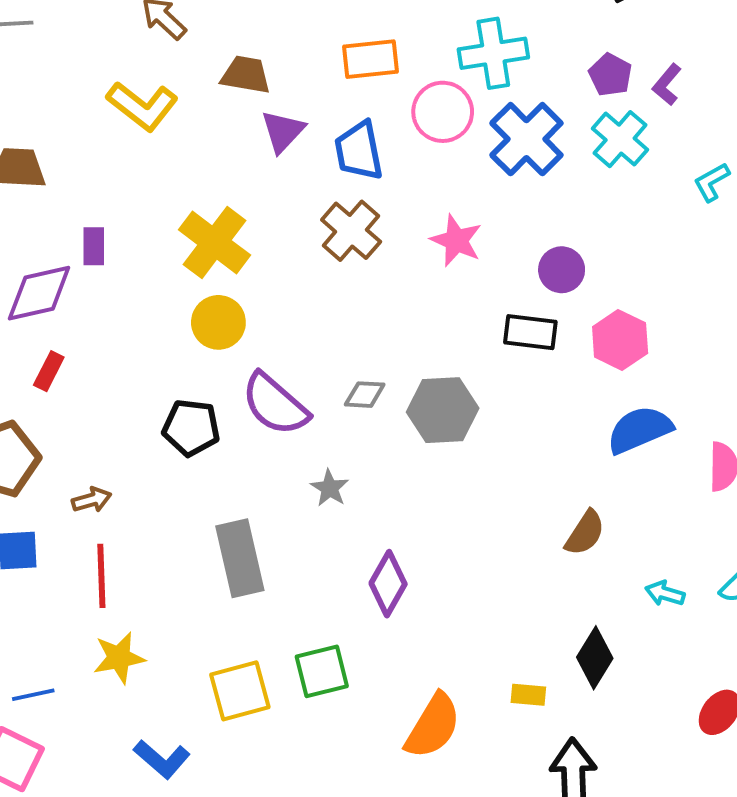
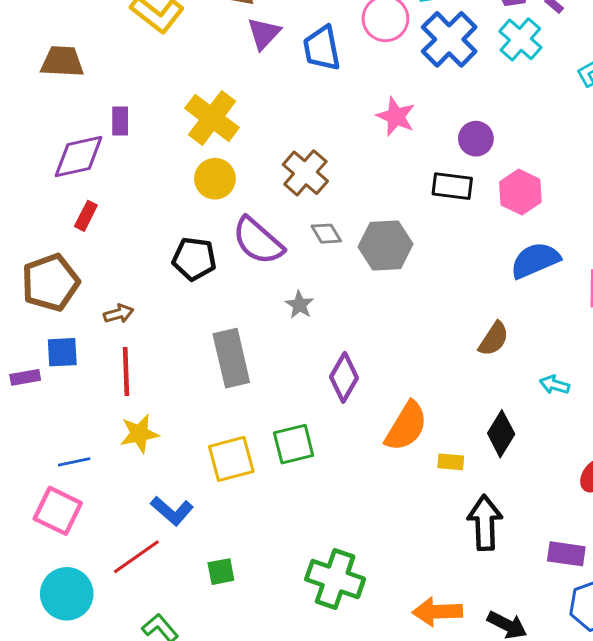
brown cross: (351, 231) -> (305, 173), moved
gray diamond: (365, 395) -> (326, 234), turned 56
orange semicircle: (433, 726) -> (406, 426), moved

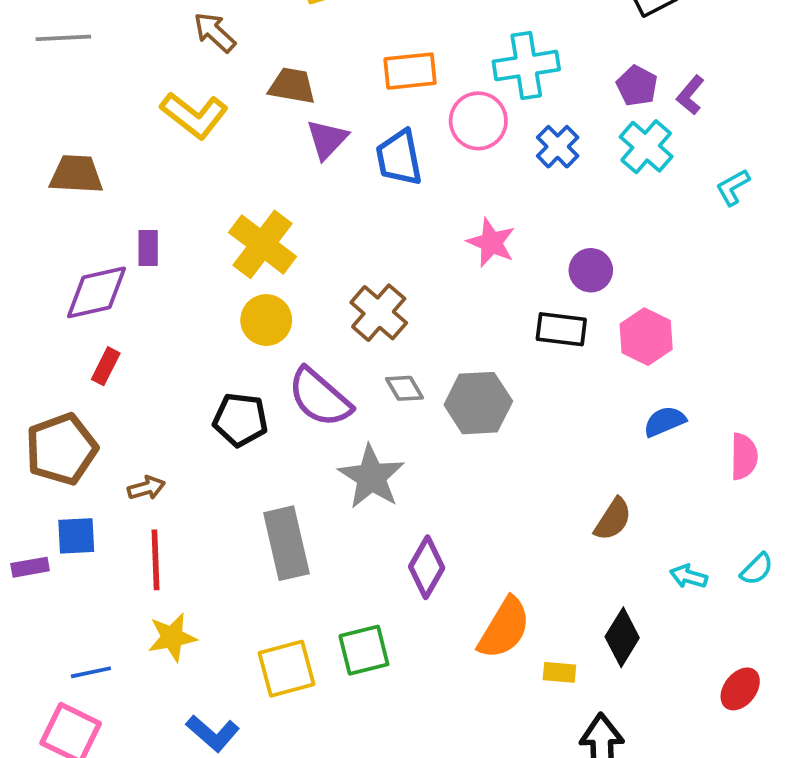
blue cross: (449, 39) -> (558, 147), size x0.6
blue semicircle: (535, 260) -> (665, 421), size x0.7
gray star: (299, 305) -> (371, 477), size x1.8

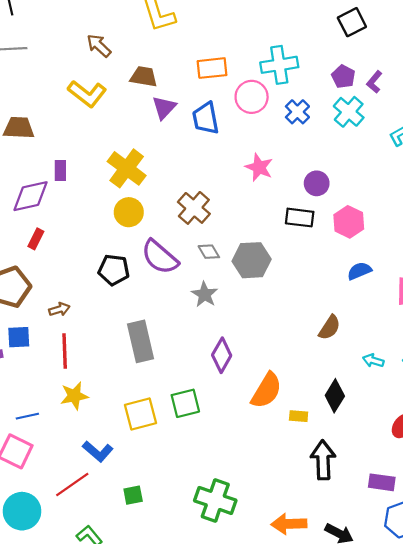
gray star: (371, 477) -> (205, 294), moved, size x0.7

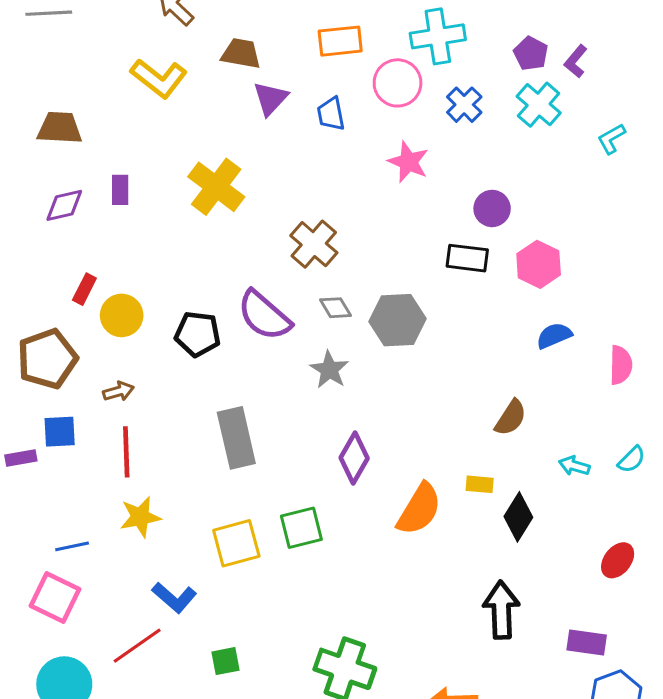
blue trapezoid: (206, 118) -> (331, 114), size x0.7
pink star: (259, 167) -> (408, 162), moved
purple diamond: (31, 196) -> (64, 205), moved, size x0.7
yellow circle: (129, 212) -> (122, 315), moved
yellow rectangle: (299, 416) -> (480, 484), moved

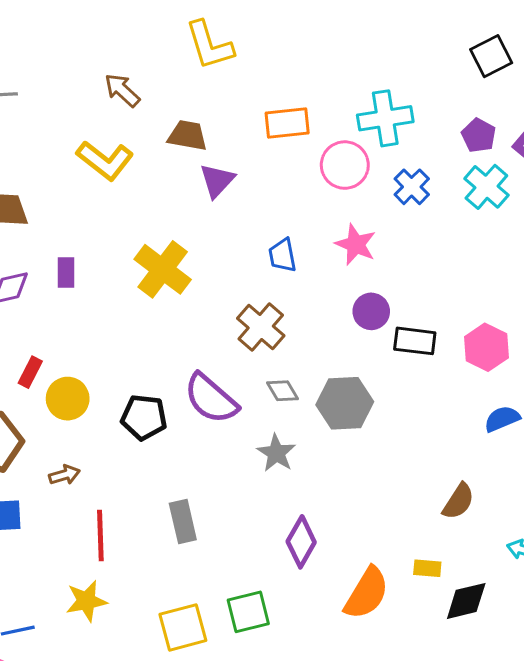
blue trapezoid: (331, 114) -> (282, 255), moved
purple circle: (492, 208) -> (371, 311), moved
gray rectangle: (236, 438) -> (183, 522), size x0.7
red line: (126, 452) -> (100, 536), moved
black diamond: (518, 517) -> (466, 601), turned 45

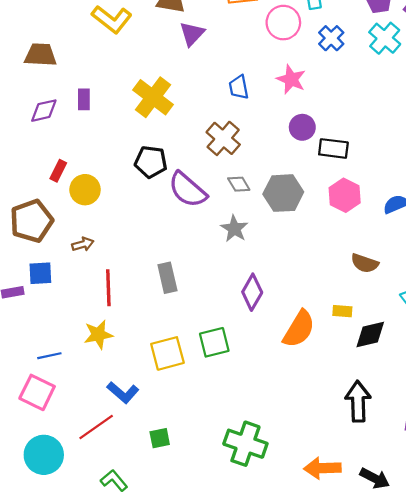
pink hexagon: (486, 347) -> (345, 195), moved
black pentagon: (144, 417) -> (151, 162), moved
brown semicircle: (458, 501) -> (365, 263), turned 76

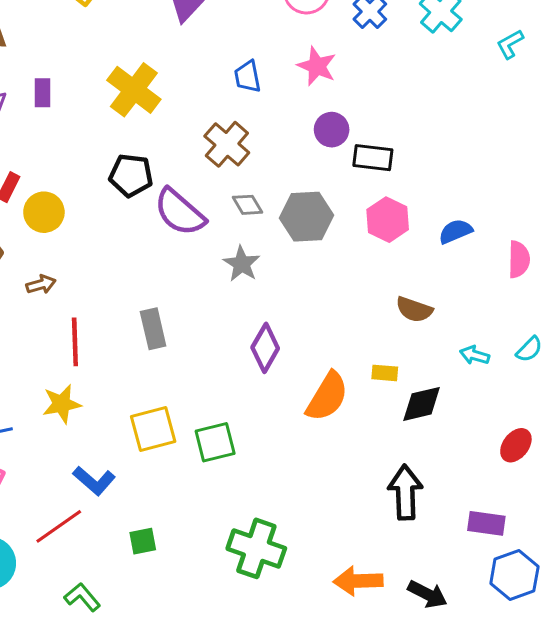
green square: (214, 342) -> (215, 442), moved

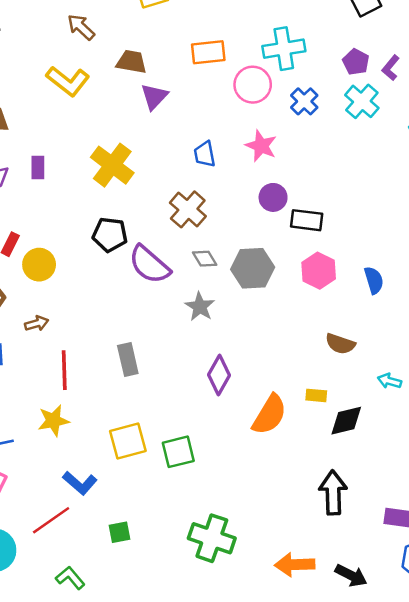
blue semicircle: (455, 231) -> (374, 280), turned 96

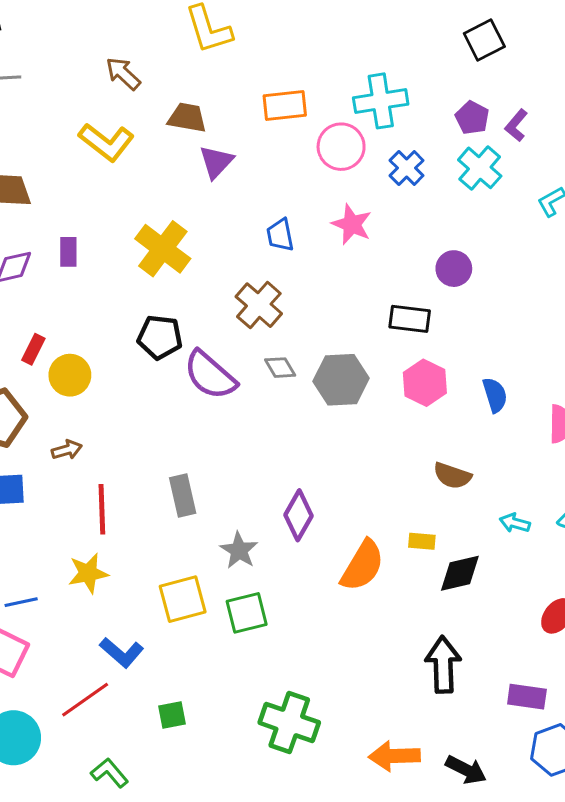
purple circle: (273, 197) -> (454, 269), moved
gray star: (200, 307) -> (239, 550), moved

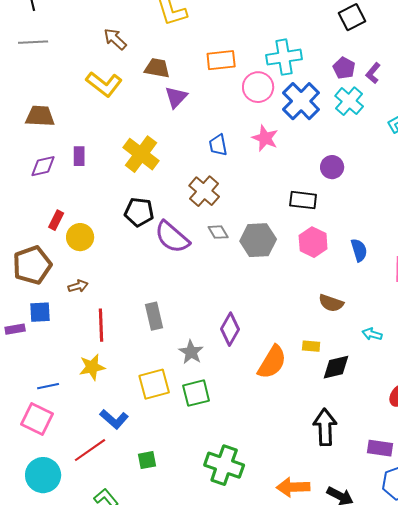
blue cross: (407, 168) -> (301, 101), size x1.6

